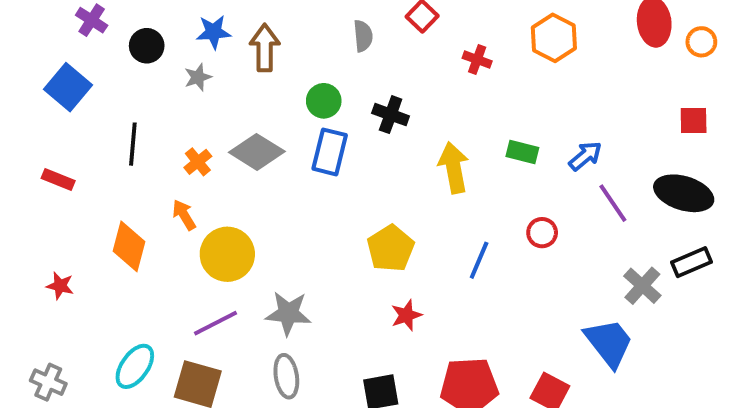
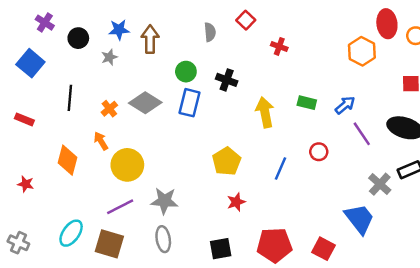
orange hexagon: (554, 38) -> (362, 51), moved

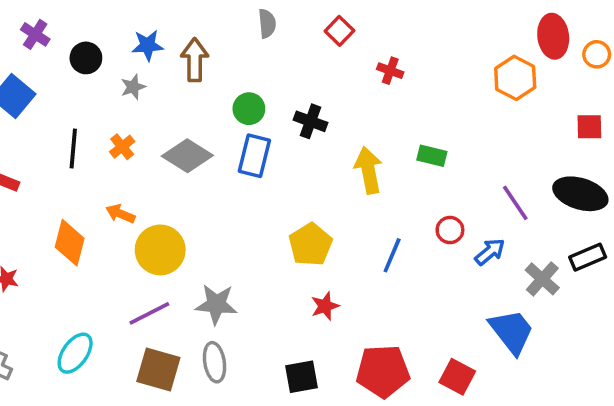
gray semicircle: (210, 32) -> (267, 24), moved
blue arrow: (345, 105) -> (490, 252), moved
orange cross: (109, 109) -> (122, 147), moved
orange arrow: (101, 141) -> (120, 214), turned -36
brown square: (109, 244) -> (158, 369), moved

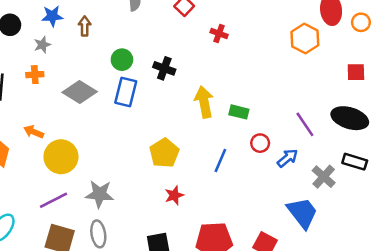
brown arrow: (195, 60) -> (85, 26), size x0.7
orange cross: (122, 147) -> (35, 75), moved, turned 35
green rectangle: (432, 156) -> (239, 112), moved
black rectangle: (588, 257) -> (355, 162), turned 40

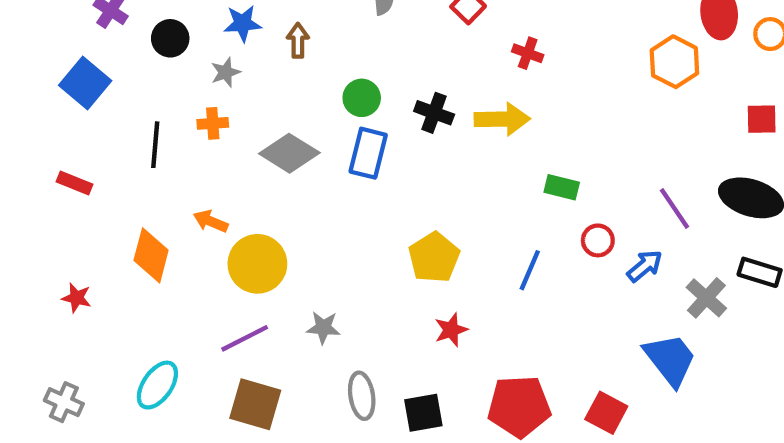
yellow arrow: (204, 102) -> (502, 119), moved, turned 100
gray star: (100, 194) -> (323, 328), size x0.7
gray ellipse: (98, 234) -> (362, 396), moved

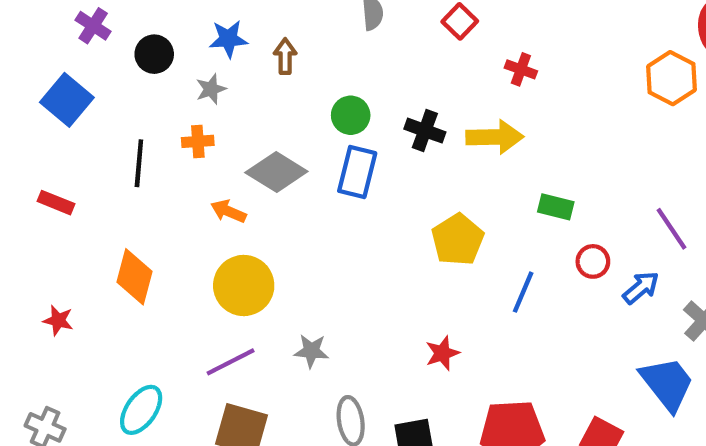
orange arrow: (211, 221) -> (228, 211), moved
yellow pentagon: (434, 257) -> (458, 240), moved

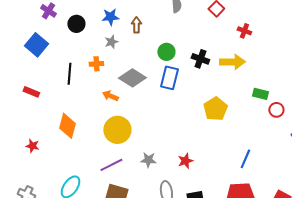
gray star: (211, 89) -> (111, 42), moved
red circle: (593, 261) -> (276, 110), moved
blue line: (523, 292) -> (245, 159), moved
red star: (442, 353) -> (185, 161), moved

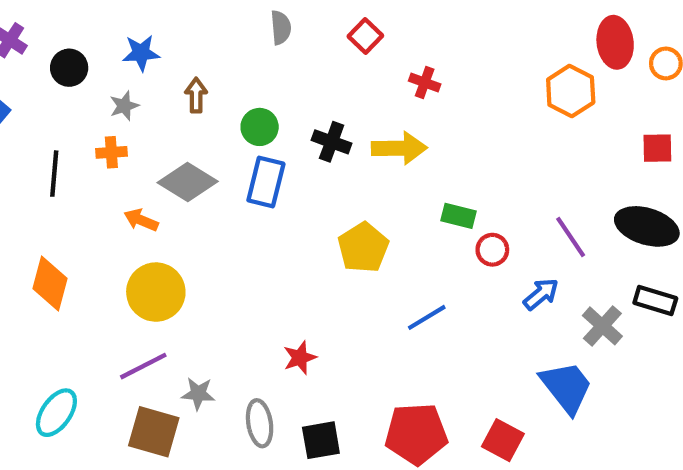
brown arrow: (136, 25) -> (196, 95), moved
gray star: (111, 42) -> (124, 106), moved
blue line: (245, 159) -> (427, 317), moved, turned 36
gray star: (148, 160) -> (198, 394), moved

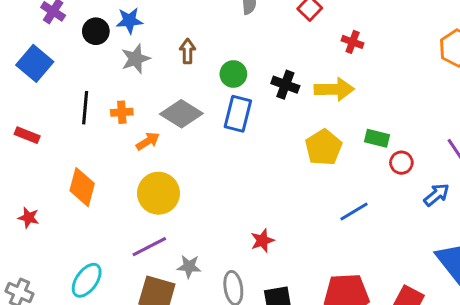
blue star: (141, 53) -> (129, 21), moved
gray star: (124, 106) -> (136, 59), size x1.4
orange cross: (111, 152) -> (122, 112), moved
orange arrow: (141, 220) -> (148, 141), turned 125
yellow pentagon: (363, 248) -> (323, 147), moved

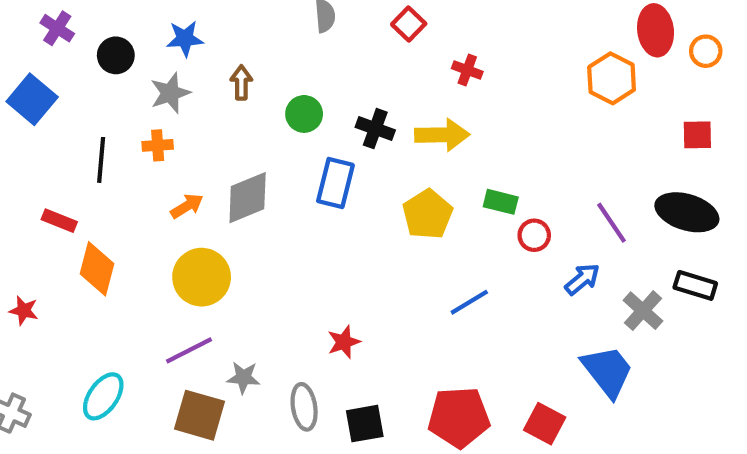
blue star: (129, 21) -> (185, 39), moved
orange cross: (122, 112) -> (158, 145), moved
gray diamond: (181, 114) -> (248, 198), moved, turned -54
blue rectangle: (238, 114) -> (335, 183), moved
red rectangle: (27, 135) -> (59, 221), moved

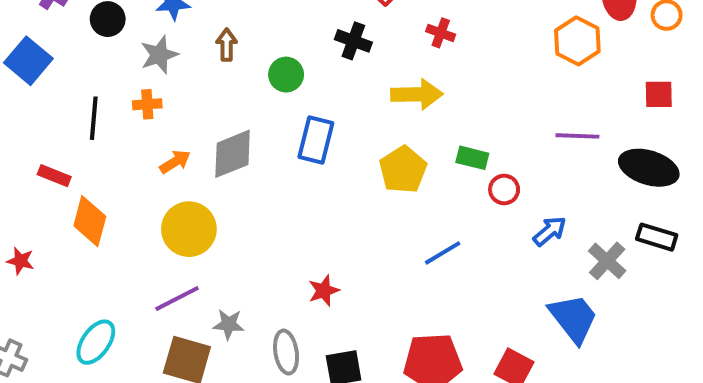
black cross: (375, 129) -> (353, 41), moved
purple line: (612, 223) -> (577, 136), moved, turned -54

